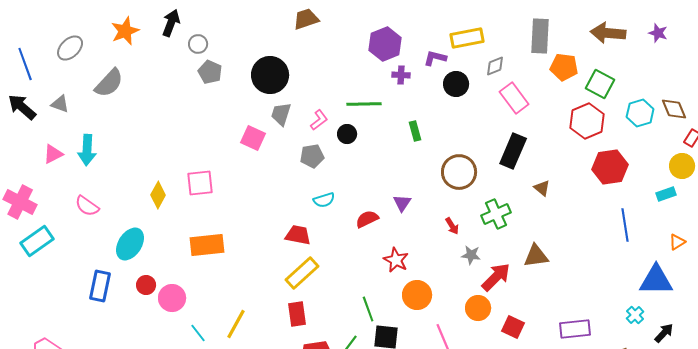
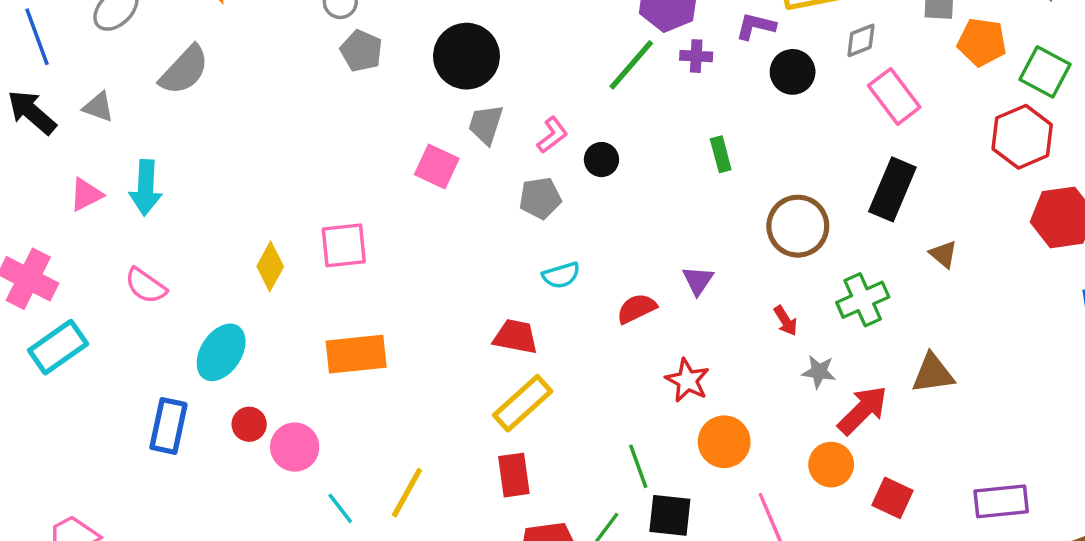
green line: (364, 104) -> (631, 65), moved, turned -48

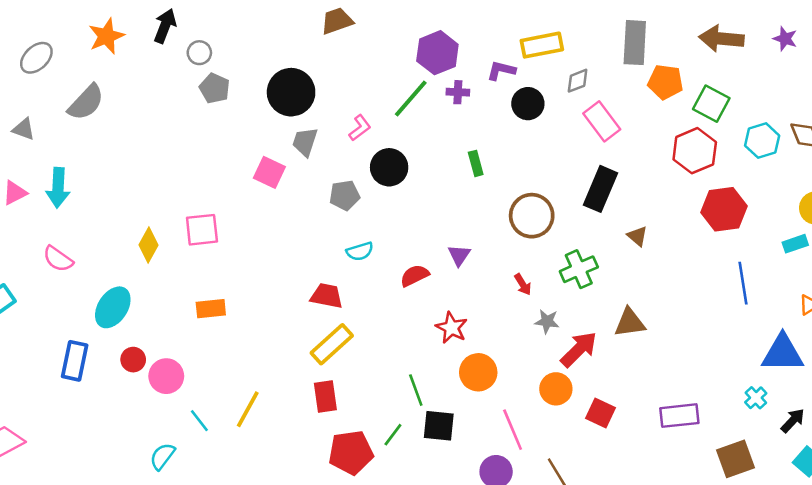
pink L-shape: (552, 135) -> (360, 128), moved
black circle: (601, 160) -> (389, 167), size x1.5
orange rectangle: (356, 354) -> (211, 309), size x0.7

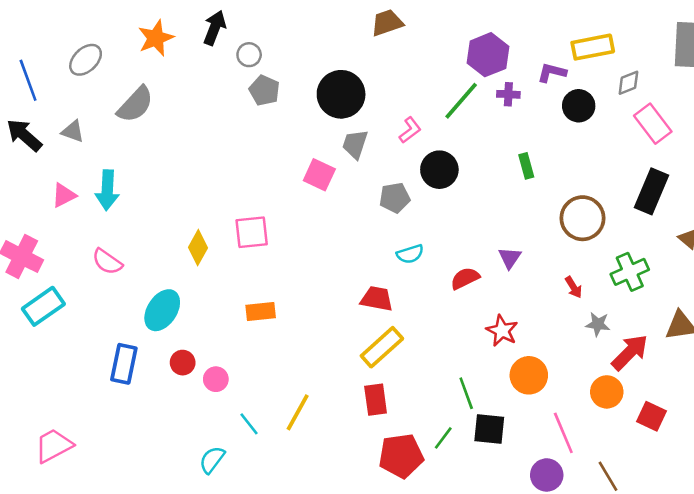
pink circle: (166, 376) -> (216, 379), size x0.7

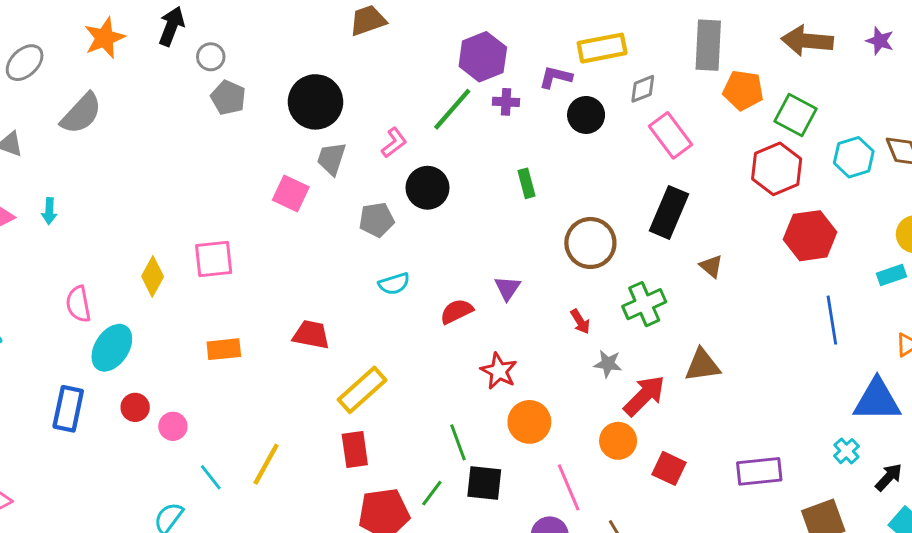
cyan arrow: (107, 190) -> (49, 211), size x0.6
pink semicircle: (107, 262) -> (78, 304), moved, turned 44
red trapezoid: (377, 299) -> (311, 335), moved

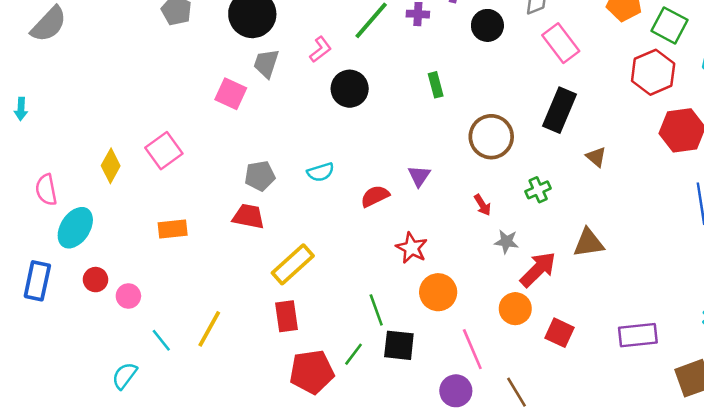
gray pentagon: (377, 220) -> (260, 176), moved
pink square: (214, 259) -> (164, 151), turned -30
green cross: (644, 304) -> (538, 190), size x0.7

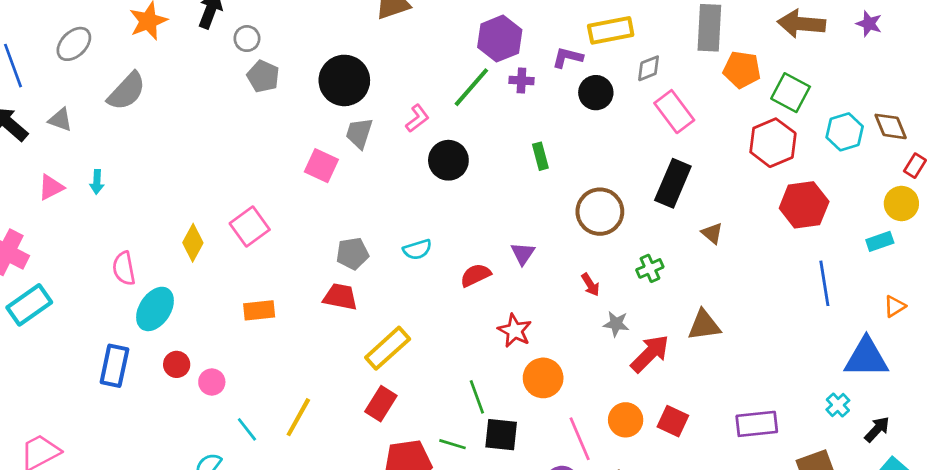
orange circle: (515, 309) -> (626, 420), moved
red rectangle: (286, 316) -> (381, 404), turned 40
green line: (353, 354) -> (452, 444), turned 70

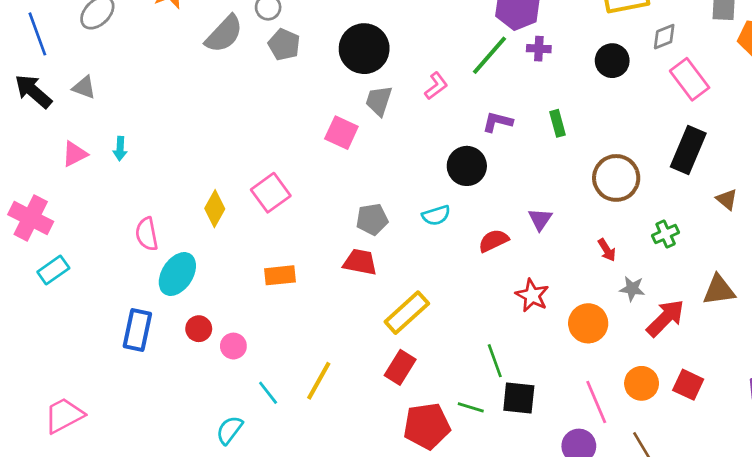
purple L-shape: (567, 57) -> (497, 122), moved
gray semicircle: (127, 91) -> (224, 34), moved
black circle: (448, 160) -> (467, 166), moved
cyan rectangle: (29, 305) -> (53, 270), size x0.7
orange circle: (543, 378) -> (588, 323), moved

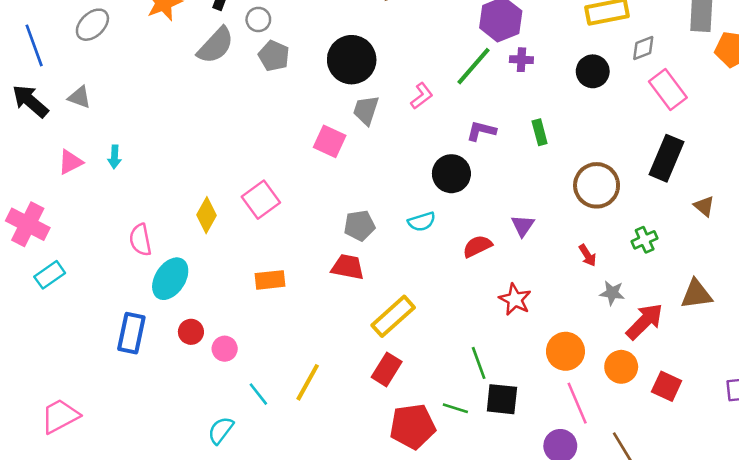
orange circle: (588, 323) -> (565, 351), moved
orange circle: (642, 383) -> (621, 367), moved

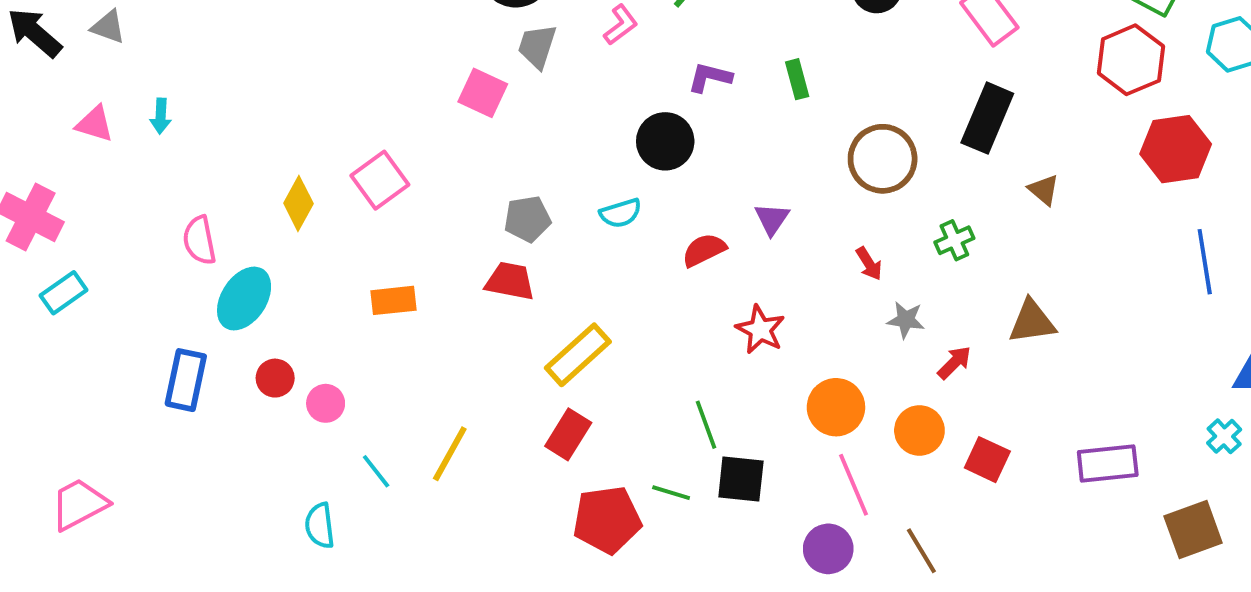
pink triangle: (70, 162) -> (95, 124), turned 44
red arrow: (645, 321) -> (954, 363), size x0.6
cyan semicircle: (221, 430) -> (320, 526), turned -44

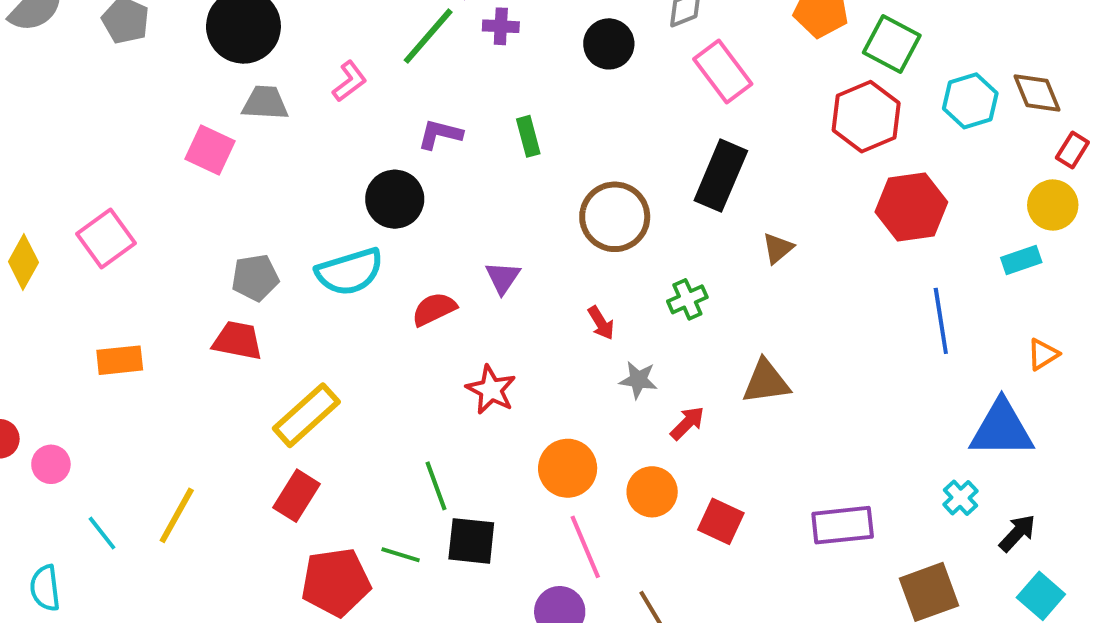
gray trapezoid: (537, 46) -> (265, 103), turned 75
brown triangle: (1044, 190) -> (778, 248), turned 40
cyan semicircle: (621, 213) -> (350, 272), size x1.6

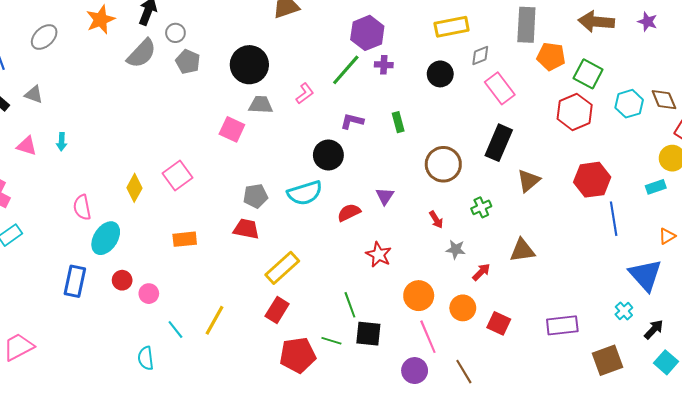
red hexagon: (911, 207) -> (592, 180), moved
brown triangle: (778, 248) -> (528, 181), size x1.4
blue triangle: (1002, 429) -> (645, 275), turned 48

